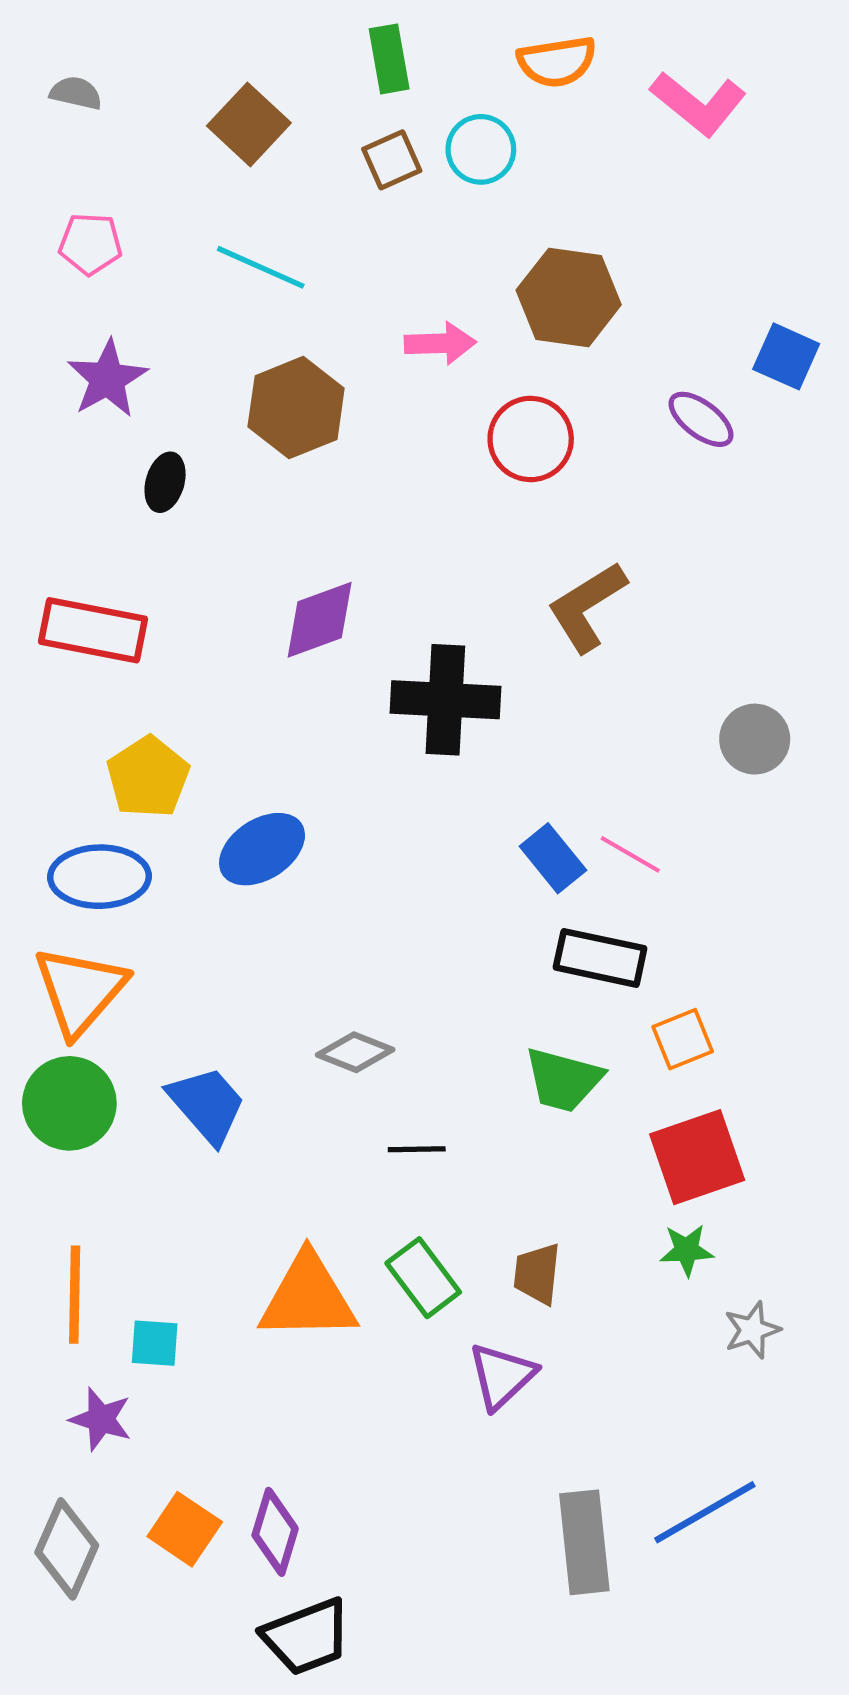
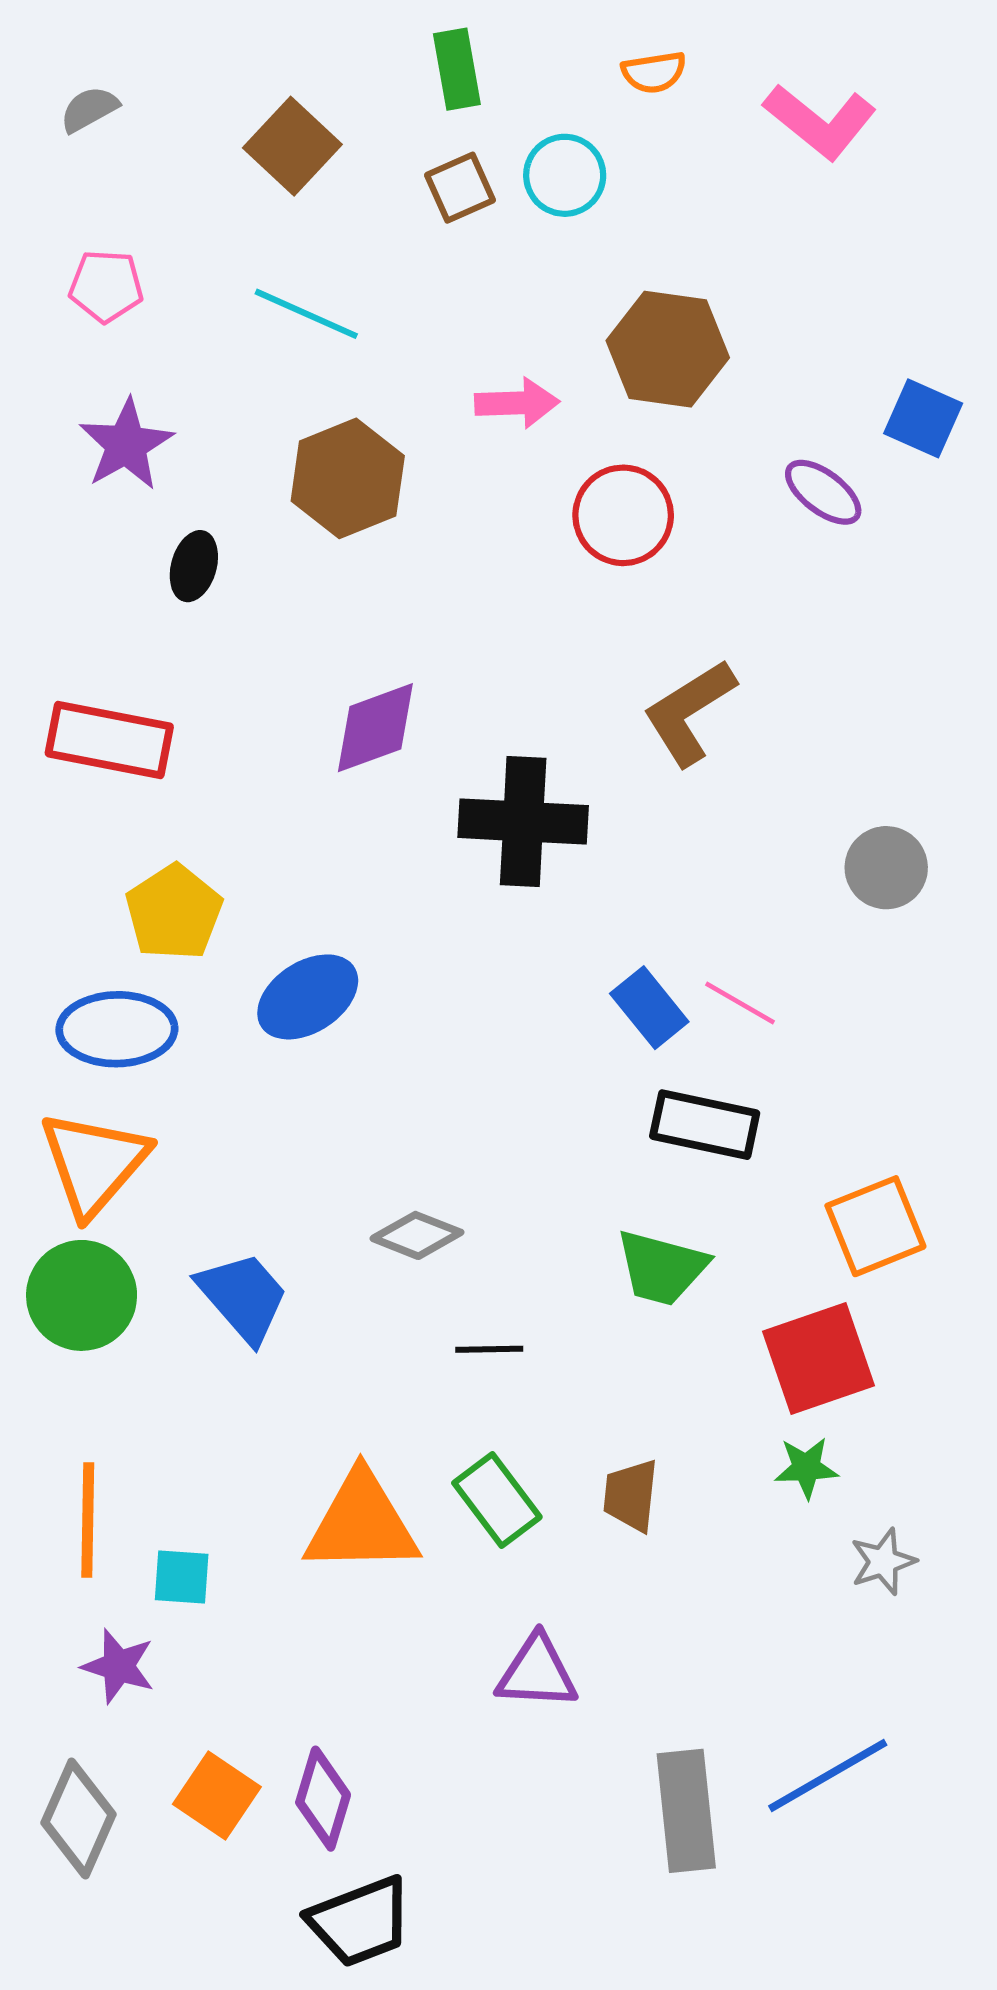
orange semicircle: (557, 62) -> (654, 72), size x0.7
gray semicircle: (76, 93) -> (89, 109), turned -42
orange square: (683, 1039) -> (875, 1226), moved, size x1.4
purple triangle: (502, 1376) -> (537, 1672), moved, turned 46

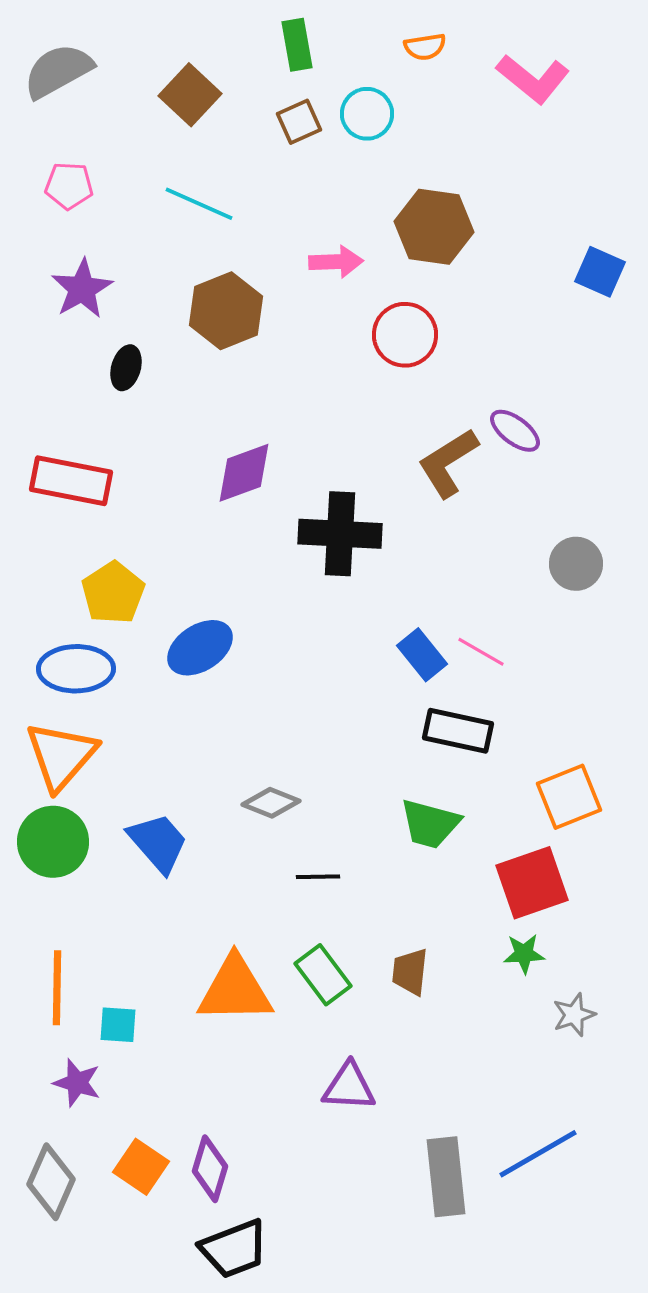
gray semicircle: (89, 109) -> (58, 71), size x1.8
purple ellipse: (823, 492) -> (515, 431), moved

